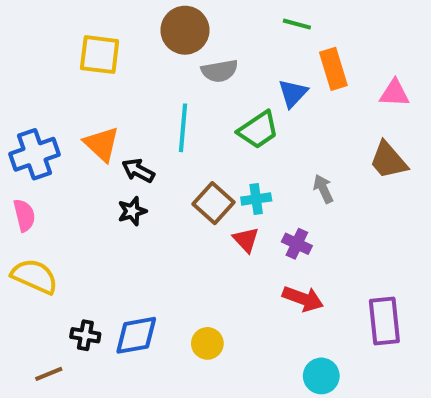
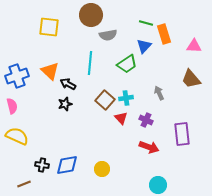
green line: (297, 24) -> (146, 23), moved
purple rectangle: (384, 321) -> (182, 134), moved

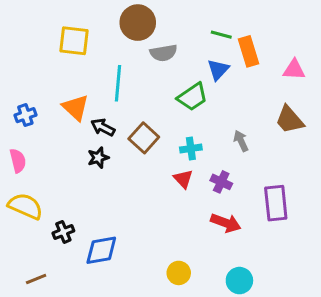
cyan line: (90, 63) -> (118, 83), moved
blue cross: (17, 76) -> (25, 115), size x0.6
brown square: (105, 100) -> (144, 138), moved
black cross: (42, 165) -> (63, 232), moved, turned -32
yellow circle: (102, 169) -> (179, 273), moved

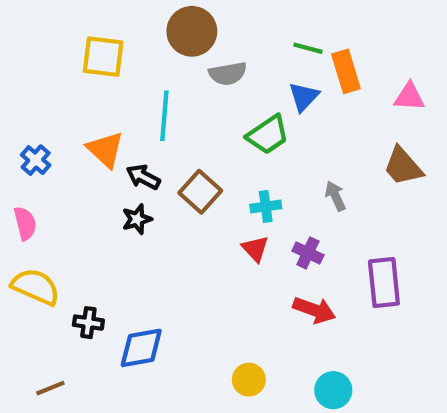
blue cross: (25, 115) -> (36, 160), turned -30
black cross: (63, 232) -> (88, 323), turned 30

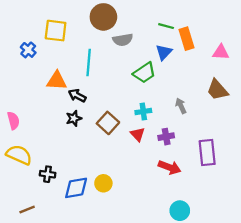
orange triangle: (105, 150) -> (57, 81), turned -40
blue cross: (36, 160) -> (28, 50), moved
brown square: (200, 192) -> (108, 123), moved
purple cross: (308, 253) -> (166, 137), turned -35
yellow circle: (249, 380) -> (103, 183), moved

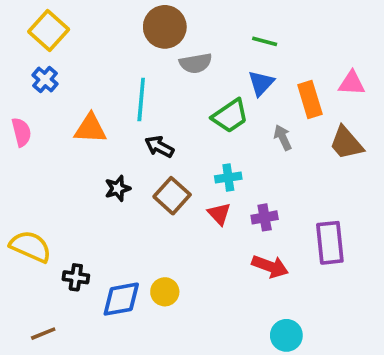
yellow square: (56, 31) -> (49, 31), moved, turned 35
orange rectangle: (187, 39) -> (310, 99), moved
black arrow: (77, 96) -> (159, 147), moved
gray arrow: (181, 106) -> (283, 138), moved
pink semicircle: (13, 121) -> (21, 132), moved

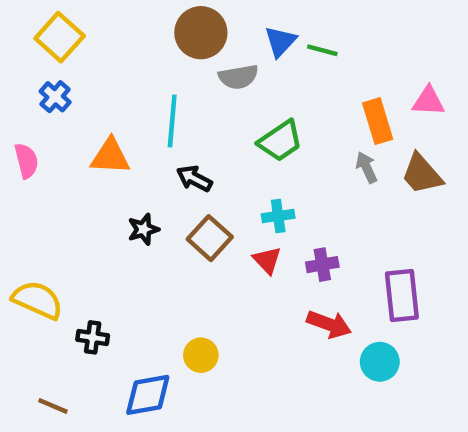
blue triangle: (261, 83) -> (280, 42), moved
gray arrow: (283, 138) -> (367, 167), moved
blue diamond: (121, 299) -> (148, 395), moved
brown line: (43, 334) -> (53, 406), turned 45
cyan circle: (286, 335) -> (380, 362), moved

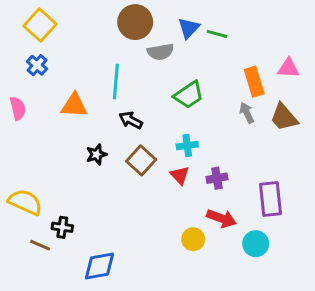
yellow circle: (201, 355) -> (193, 239), moved
brown line: (53, 406) -> (40, 245), moved

